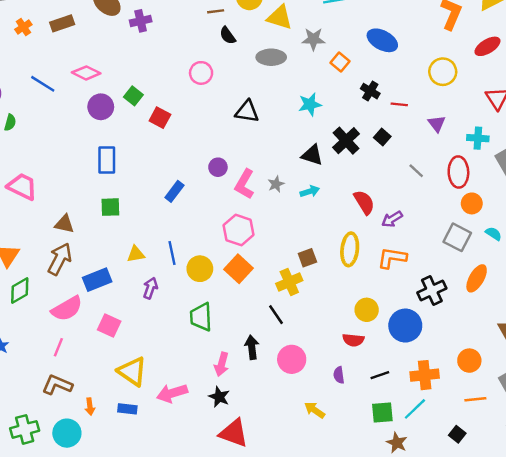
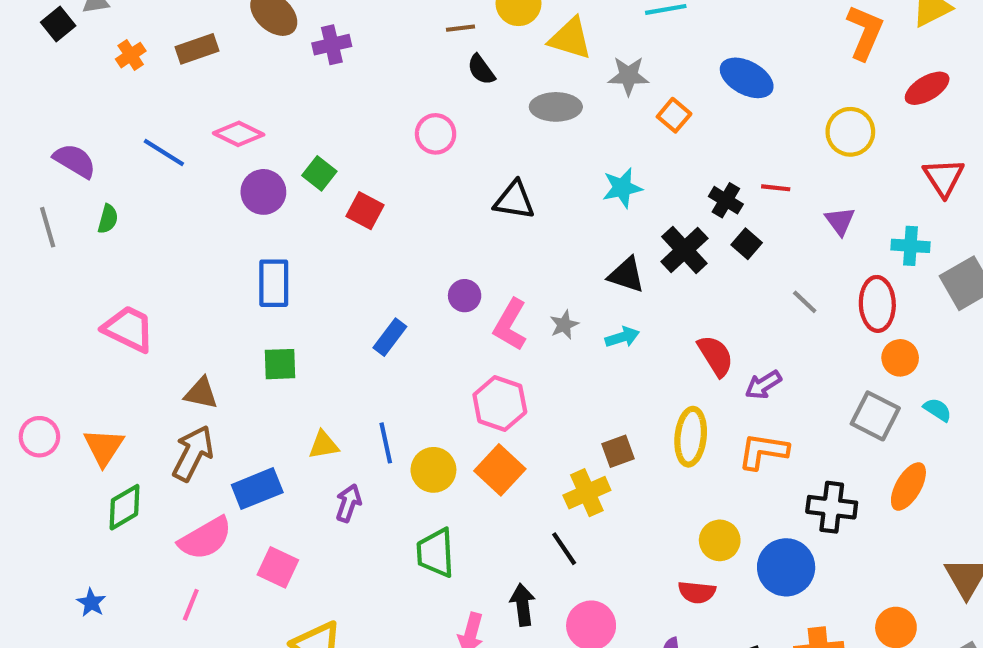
black cross: (370, 91) -> (726, 200), moved
black cross: (432, 290) -> (832, 507), turned 32

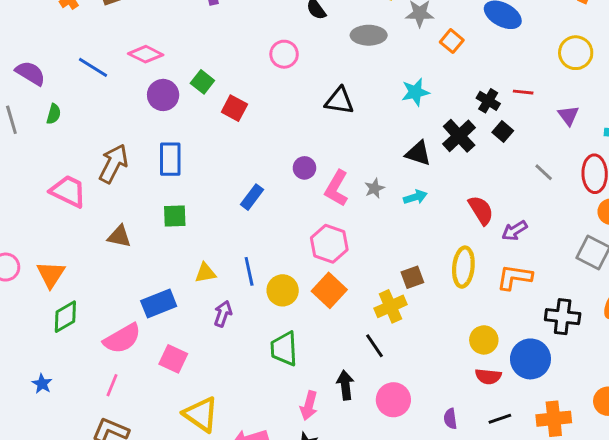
brown arrow: (193, 453) -> (113, 164), moved
red semicircle: (697, 592) -> (488, 376), moved

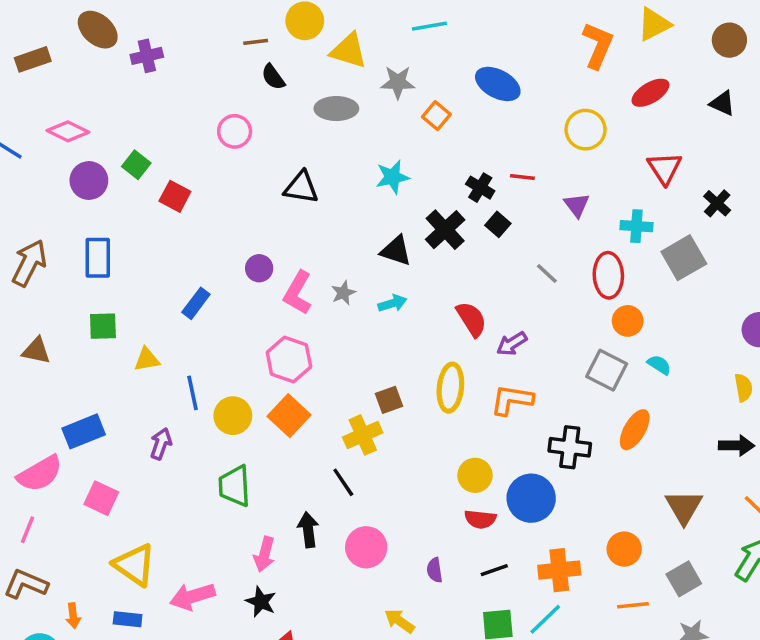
yellow triangle: (205, 273) -> (147, 360), moved

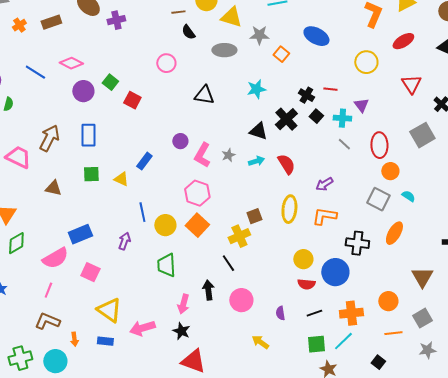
cyan cross: (636, 226) -> (342, 118), moved
red semicircle: (471, 319) -> (286, 164), moved
yellow triangle: (147, 360) -> (121, 179), moved, turned 35

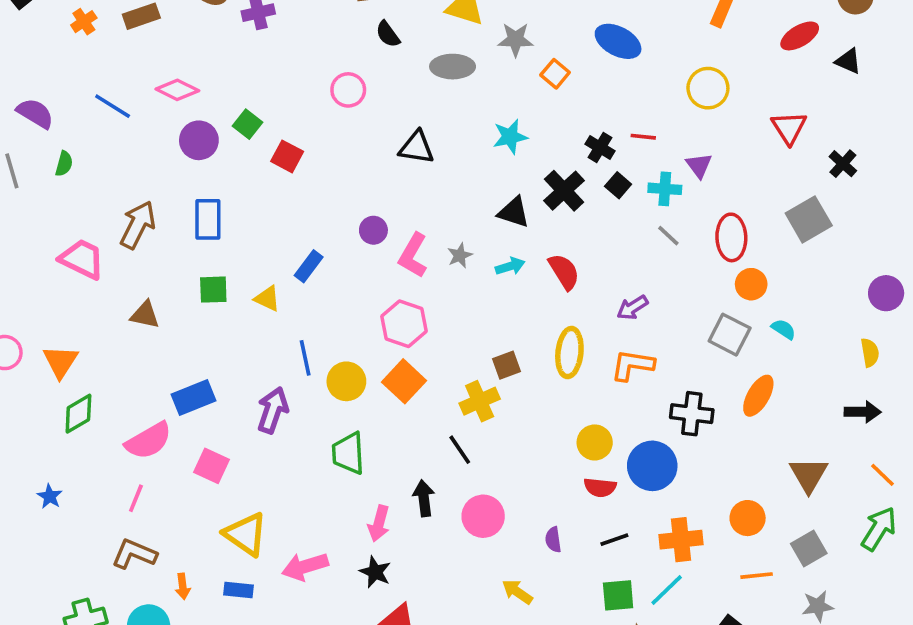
red ellipse: (403, 41) -> (800, 36), moved
purple arrow: (124, 241) -> (273, 410), size x1.4

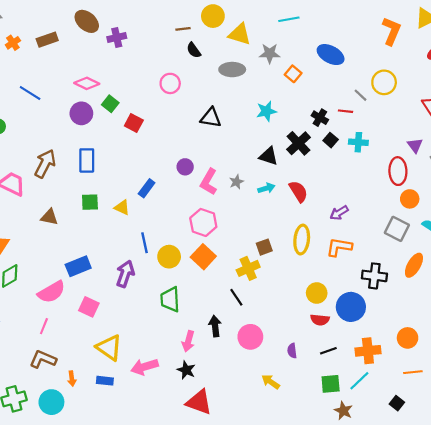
pink diamond: (177, 90) -> (87, 83), moved
purple triangle: (699, 165) -> (415, 145), moved
gray line: (668, 236) -> (360, 95), moved

